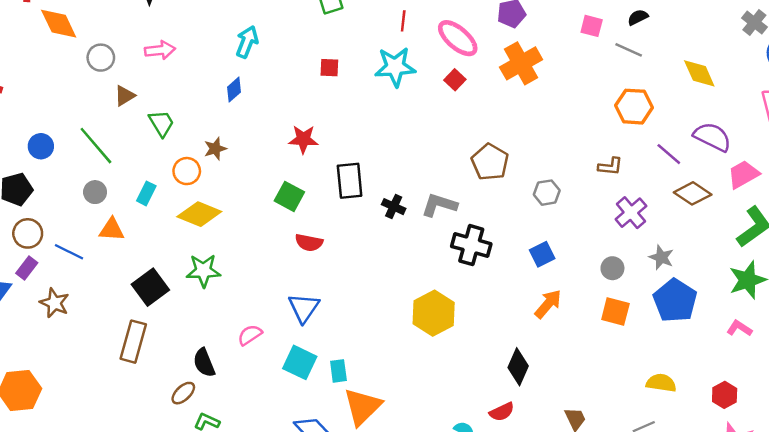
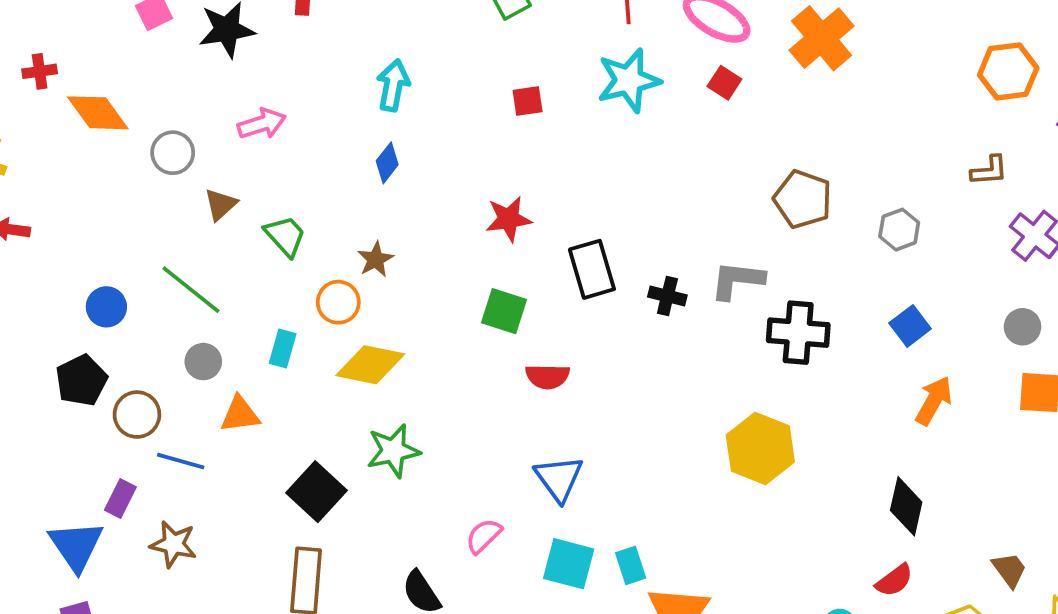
brown circle: (28, 233) -> (137, 415), moved

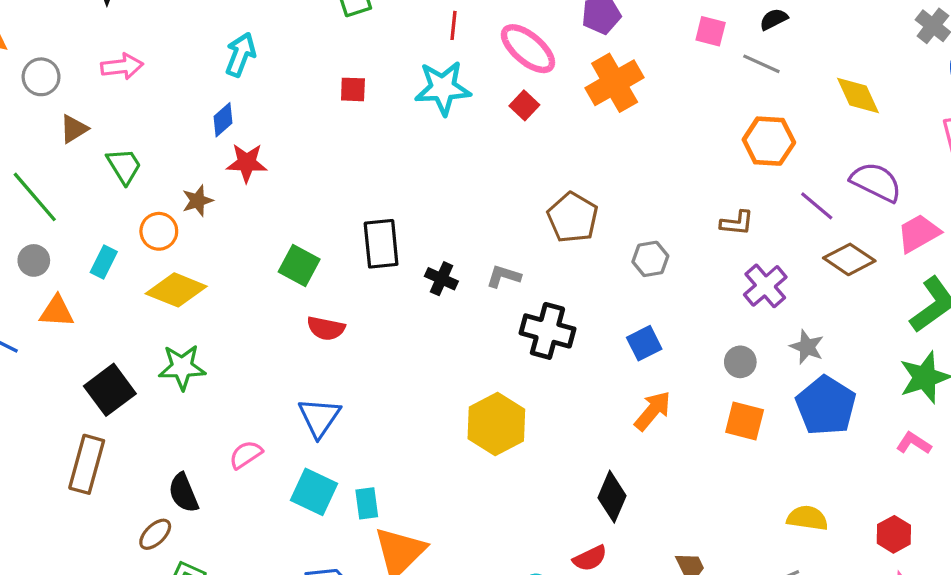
red star: (509, 219) -> (247, 163), moved
gray L-shape: (737, 280) -> (504, 276), size x0.7

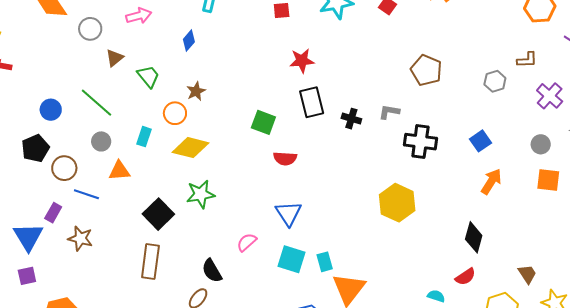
blue diamond: (223, 120) -> (189, 41), moved
red star: (247, 163) -> (302, 61), moved
gray hexagon: (650, 259) -> (495, 81), moved

